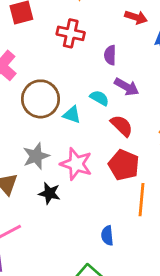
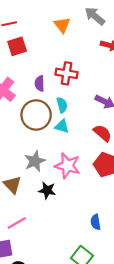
red cross: (71, 33) -> (67, 73), moved
purple semicircle: (110, 55) -> (40, 83), moved
cyan semicircle: (99, 98) -> (62, 105), moved, turned 49

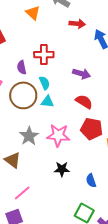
black star: (47, 190) -> (62, 169), moved

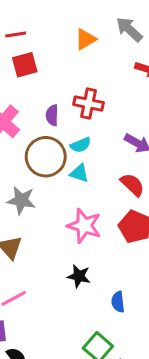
orange triangle: (33, 13) -> (86, 39), turned 35
cyan semicircle: (44, 83) -> (81, 145), turned 80
gray star: (29, 136) -> (21, 200), moved, turned 30

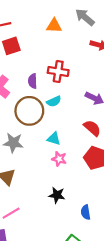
orange triangle: (86, 39) -> (54, 26), turned 35
cyan triangle: (79, 173) -> (54, 139), moved
pink star: (84, 226) -> (59, 159), size x0.6

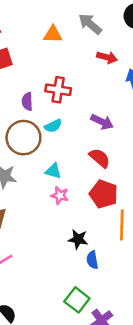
black star: (57, 195) -> (78, 239), moved

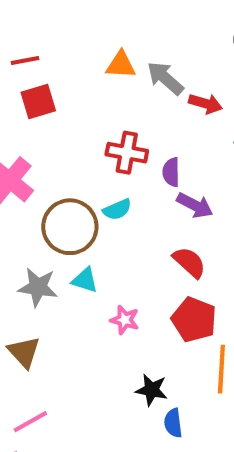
gray arrow: (90, 24) -> (165, 78), moved
purple semicircle: (27, 101) -> (171, 172), moved
cyan triangle: (53, 171) -> (85, 280), moved

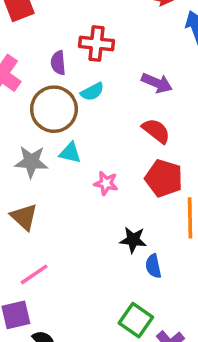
purple semicircle: (171, 172) -> (58, 63), moved

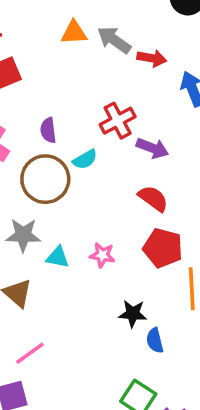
red cross: (96, 44) -> (118, 121), moved, turned -32
cyan triangle: (70, 153) -> (58, 257), moved

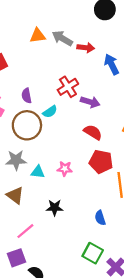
black star: (133, 314) -> (55, 208), moved

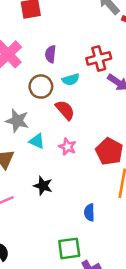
brown circle: (27, 125) -> (41, 87), size x0.7
red semicircle: (93, 132) -> (65, 110), moved
green square: (93, 253) -> (69, 248), turned 36

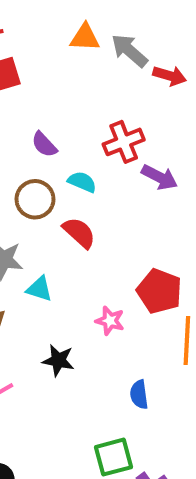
purple semicircle: (51, 54) -> (44, 145), turned -42
cyan semicircle: (71, 79) -> (82, 182), turned -133
pink star: (67, 147) -> (110, 321), moved

